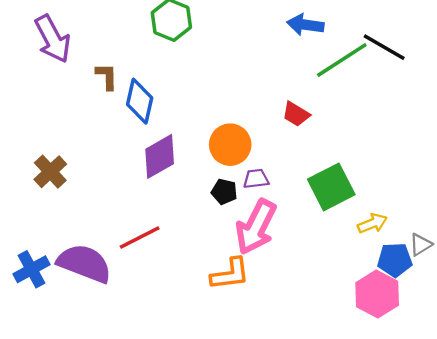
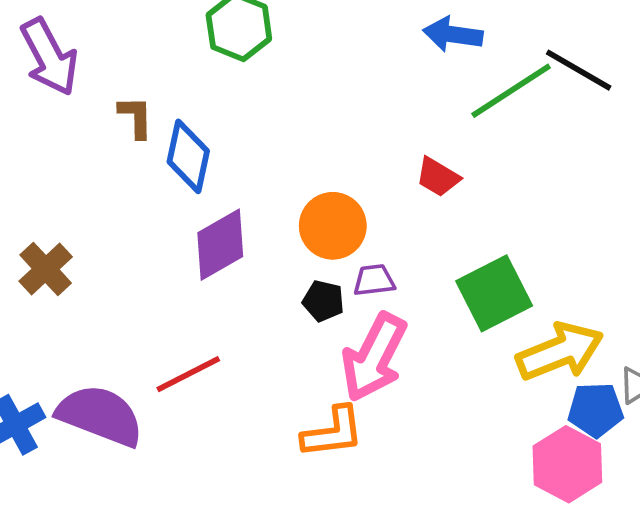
yellow arrow: (372, 223) -> (560, 352), size x1.8

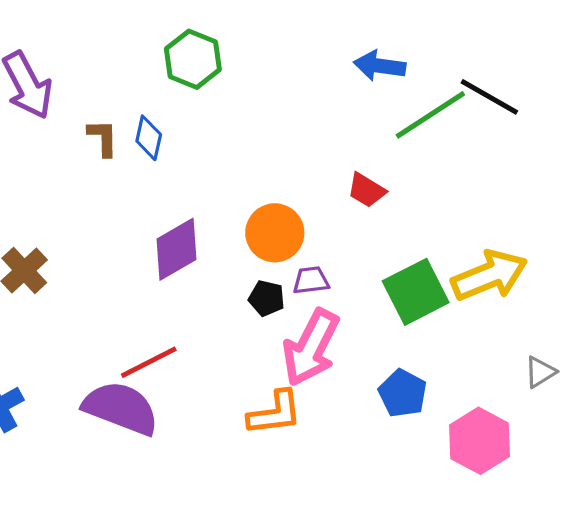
blue diamond: (188, 156) -> (149, 138), moved, size x0.7
yellow arrow: (560, 352) -> (489, 275), moved
blue pentagon: (596, 410) -> (403, 393), moved, turned 30
purple semicircle: (100, 415) -> (121, 408), moved

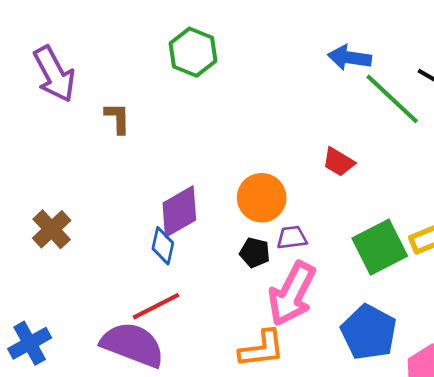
green line: (430, 115) -> (392, 99), turned 76
blue diamond: (149, 138) -> (163, 246), moved
blue pentagon: (403, 393) -> (369, 332), size x1.4

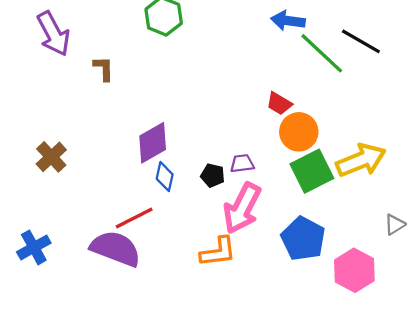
orange circle: (262, 198) -> (299, 132), moved
blue diamond: (163, 246) -> (165, 177), moved

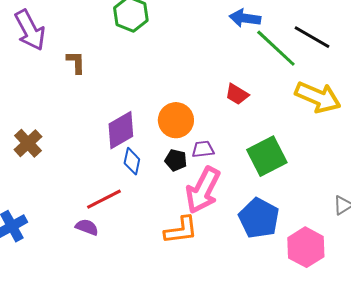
orange circle: (299, 132) -> (176, 120), moved
yellow arrow: (361, 160) -> (318, 97), moved, turned 45
purple semicircle: (116, 249) -> (87, 227), size x0.5

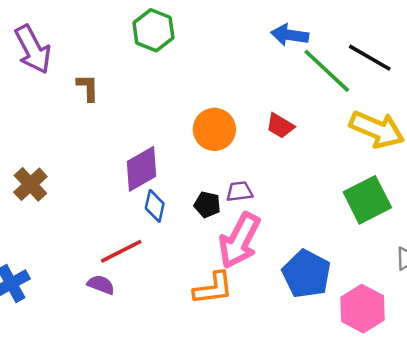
orange circle: (176, 120) -> (214, 129), moved
green square: (267, 156) -> (367, 200), moved

